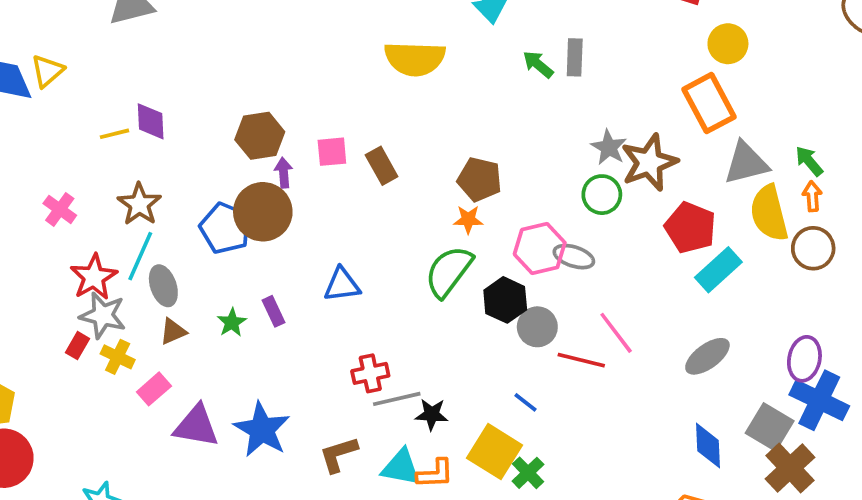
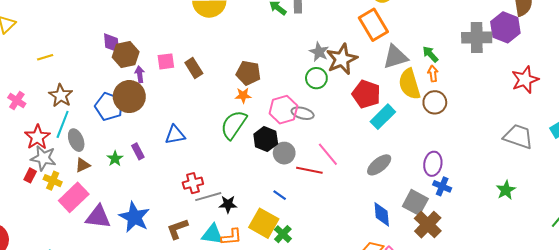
purple diamond: (151, 121) -> (112, 43), moved
pink rectangle: (154, 389) -> (74, 197), size x1.6
blue cross: (819, 400) -> (442, 186), size x0.6

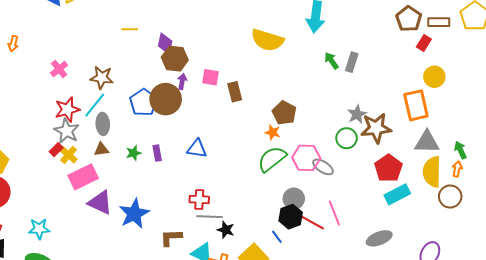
yellow line: (45, 57) -> (130, 29), moved
brown star: (61, 96) -> (102, 78), turned 30
green semicircle: (234, 125) -> (272, 159), moved
black hexagon: (266, 139) -> (291, 217), moved
red rectangle: (30, 175) -> (56, 150), moved

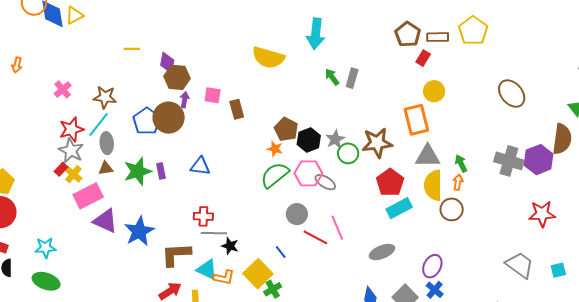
gray star: (357, 114) -> (335, 139), moved
green star: (134, 153) -> (138, 171), size x1.8
black hexagon: (291, 217) -> (309, 140), moved
brown L-shape: (171, 238) -> (176, 254), size x1.4

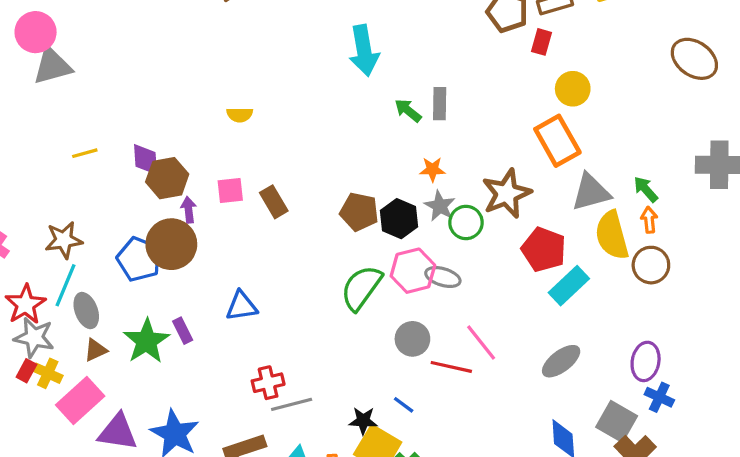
yellow semicircle: (268, 58) -> (240, 115), moved, size x0.5
orange star: (275, 149) -> (432, 169), moved
black star: (230, 246) -> (363, 421), moved

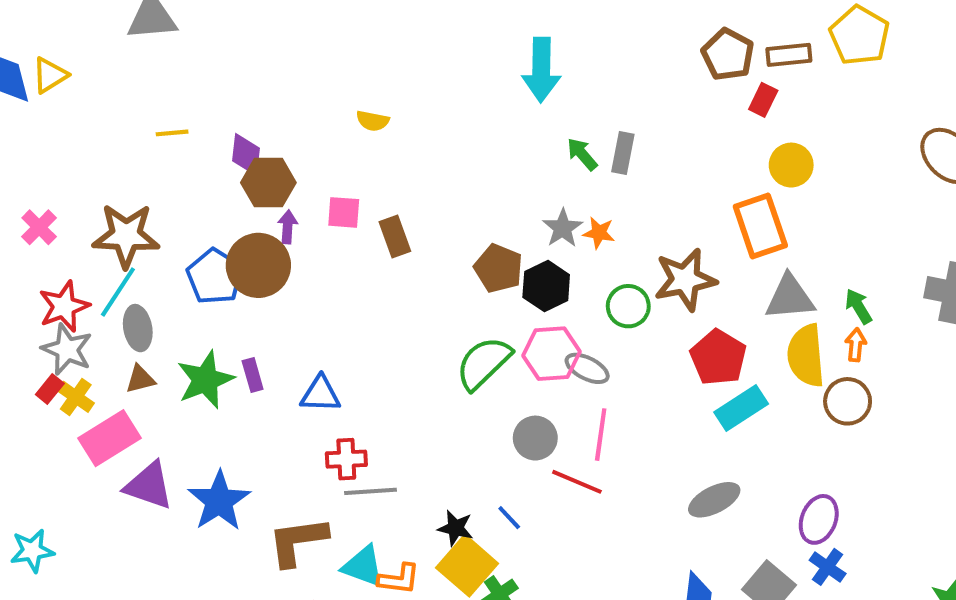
gray star: (440, 206) -> (563, 228), moved
brown star: (64, 240) -> (126, 236), size x1.4
blue triangle: (242, 306) -> (320, 394), moved
pink line: (481, 343) -> (601, 435), moved, turned 36

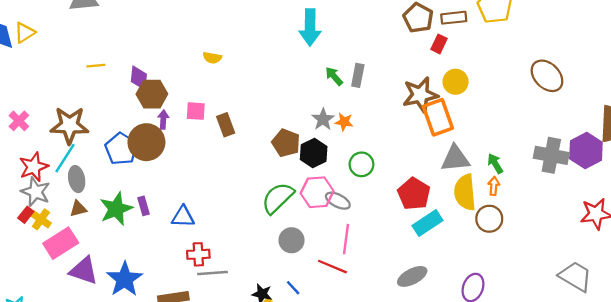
brown star: (685, 280) -> (420, 95), moved
gray circle: (535, 438) -> (292, 240), moved

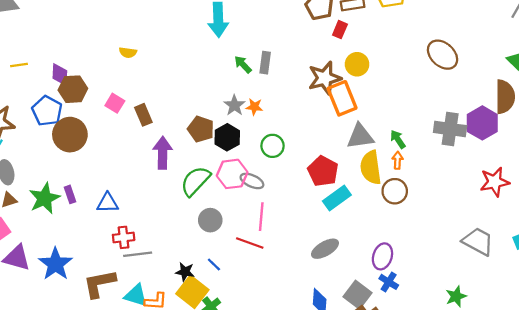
pink square: (196, 111) -> (115, 103), turned 30
purple arrow: (163, 120) -> (163, 153), moved, size x1.8
blue pentagon: (121, 149) -> (47, 111), moved

